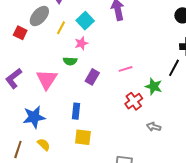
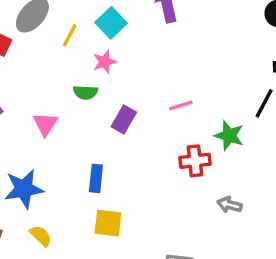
pink triangle: (47, 79) -> (45, 124), size x0.7
red cross: (134, 101) -> (195, 161), turned 30

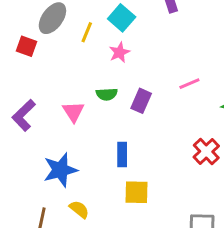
green semicircle: (85, 92) -> (107, 94), moved
red cross: (195, 161) -> (206, 151), moved, turned -32

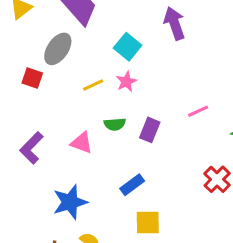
yellow line: (87, 32) -> (93, 85), moved, turned 45
pink triangle: (73, 112) -> (82, 143), turned -35
blue rectangle: (122, 155) -> (132, 185), turned 55

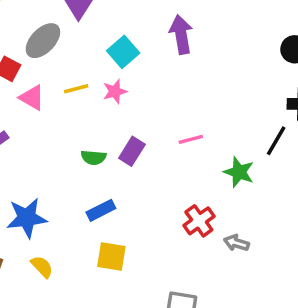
green semicircle: (115, 124) -> (93, 157), moved
pink triangle: (82, 143) -> (32, 98), moved

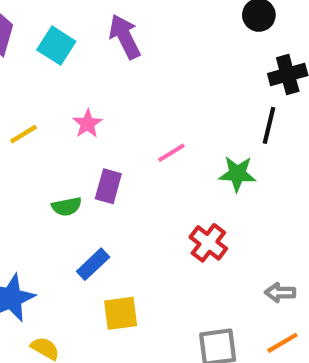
cyan square: (123, 52) -> (56, 46), moved
pink star: (115, 91) -> (88, 124), moved
gray arrow: (236, 243) -> (280, 293), moved

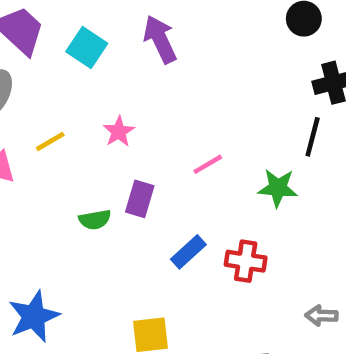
red cross: (208, 243) -> (246, 261), turned -30
blue rectangle: (93, 264) -> (188, 252), moved

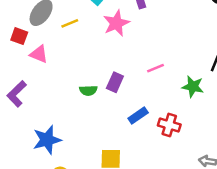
pink star: (119, 132) -> (116, 23), moved, size x1.5
yellow line: (50, 141) -> (70, 23), moved

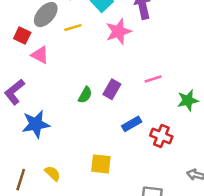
green star: (193, 87) -> (188, 100), turned -30
green semicircle: (88, 90) -> (85, 95), turned -63
blue star: (47, 140) -> (36, 124), moved

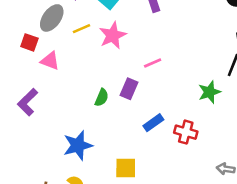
pink star: (118, 32) -> (113, 35), moved
pink line: (153, 79) -> (153, 63), moved
blue star: (36, 124) -> (78, 145), moved

